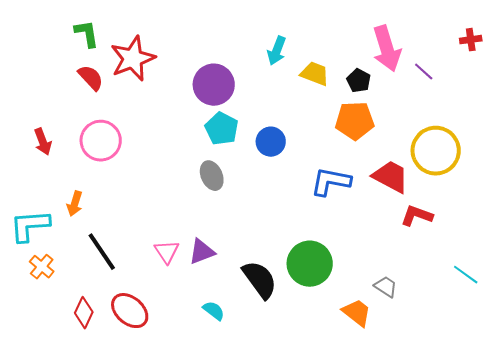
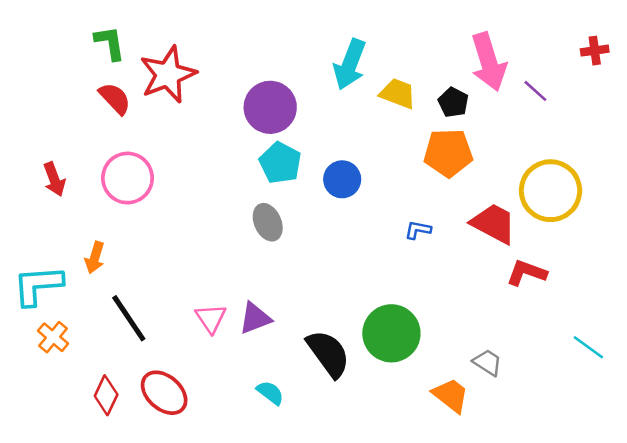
cyan arrow: (277, 51) -> (350, 64), size x1.4
blue L-shape: (331, 182) -> (418, 230), size x0.5

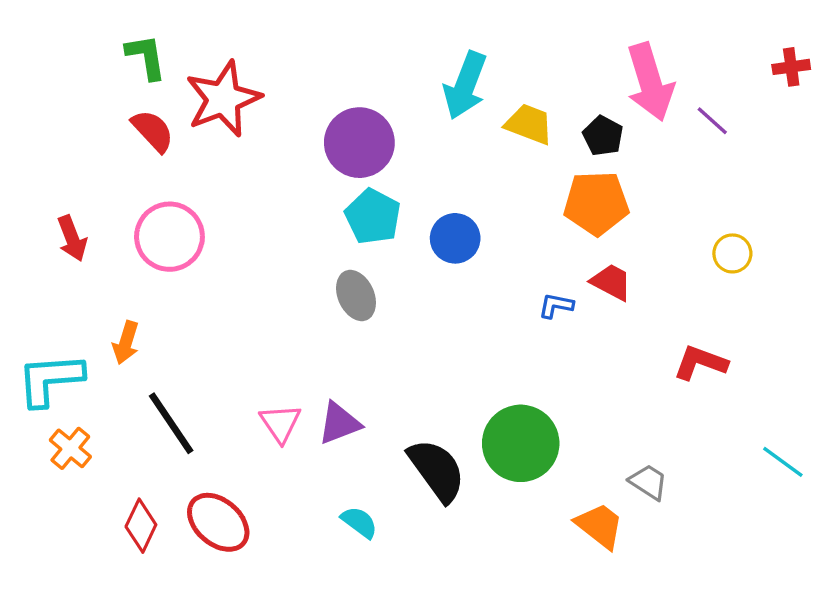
yellow circle: (551, 191) -> (732, 253), size x0.5
red trapezoid: (494, 223) -> (611, 282), moved, size x0.7

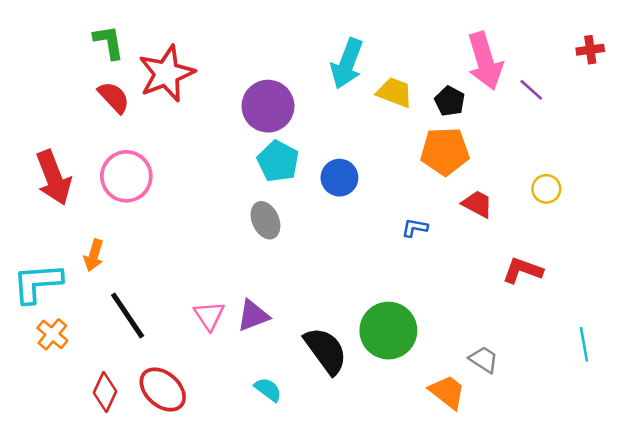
red arrow: (72, 238) -> (54, 178), size x1.6
red trapezoid: (611, 282) -> (477, 204), moved
cyan line: (783, 462) -> (584, 344), turned 44

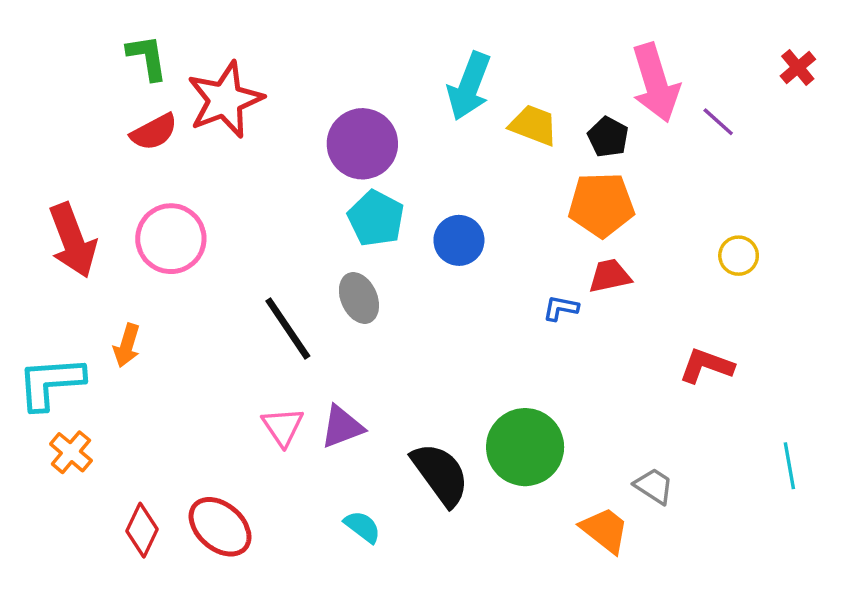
red cross: (590, 50) -> (798, 68), turned -32
red semicircle: (114, 97) -> (154, 132), turned 105
red trapezoid: (477, 204) -> (610, 276), moved, turned -40
black line: (128, 316) -> (288, 328), moved

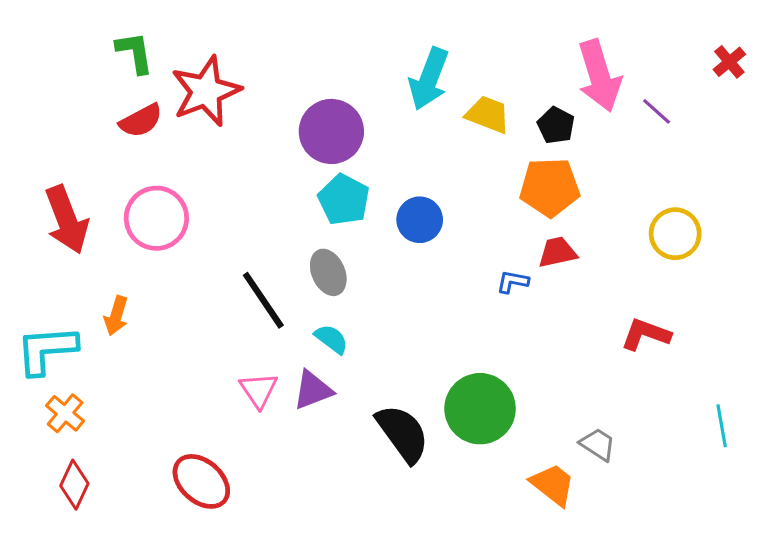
yellow circle: (739, 256) -> (675, 234), size x1.4
cyan semicircle: (362, 527) -> (331, 339), moved
red diamond: (142, 530) -> (74, 485), moved

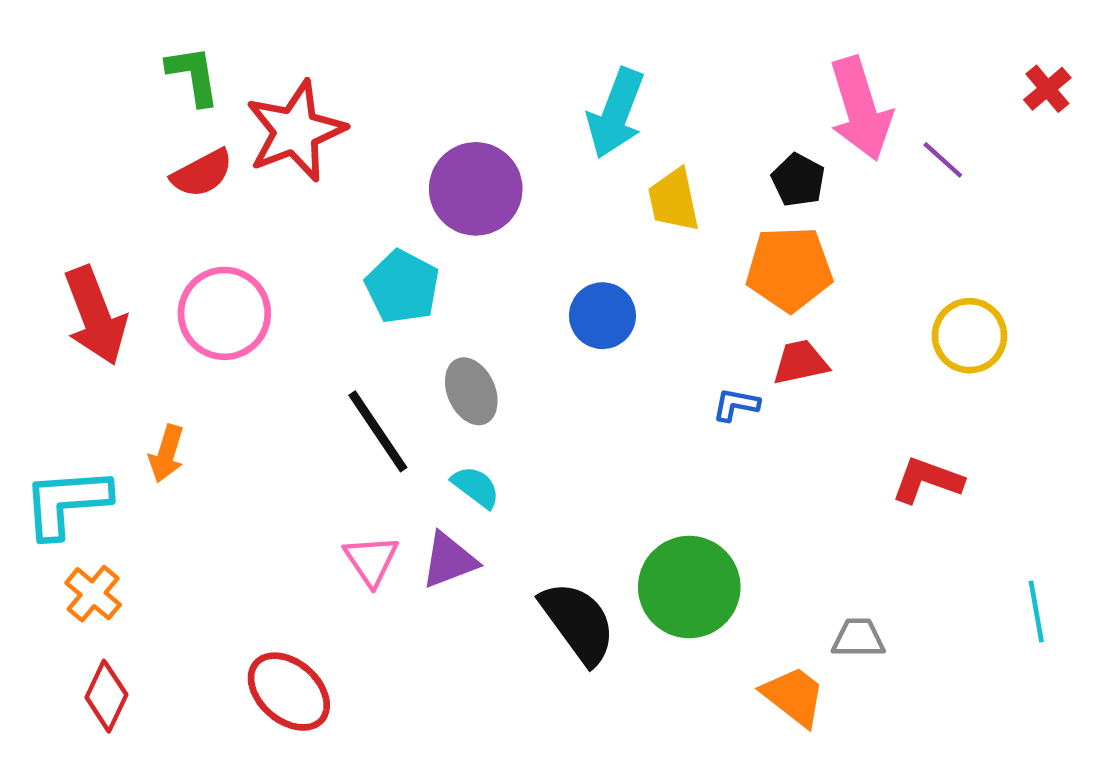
yellow trapezoid: (488, 114) -> (674, 200), moved, turned -123
cyan pentagon: (344, 200) -> (402, 287), moved
gray trapezoid: (598, 444) -> (858, 638), turned -33

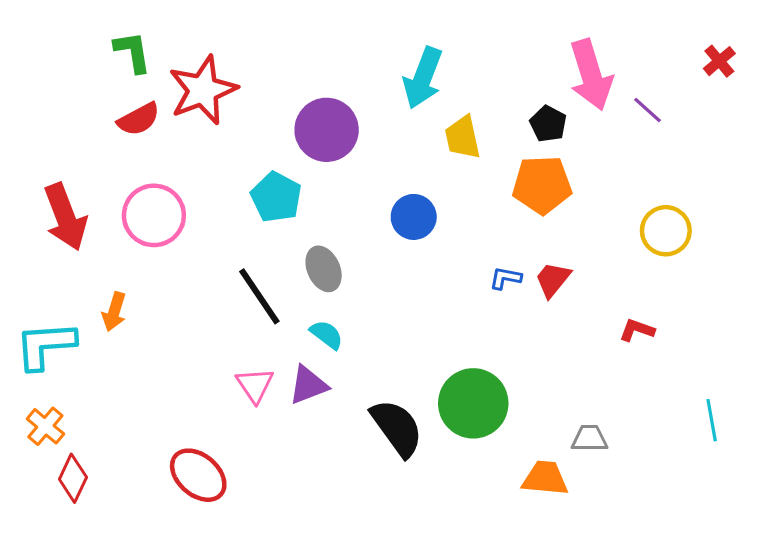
red trapezoid: (800, 362) -> (553, 280), moved, turned -39
red L-shape: (927, 480) -> (637, 330), size x0.7
orange cross: (93, 594) -> (45, 426), moved
orange trapezoid: (794, 696) -> (545, 478), turned -33

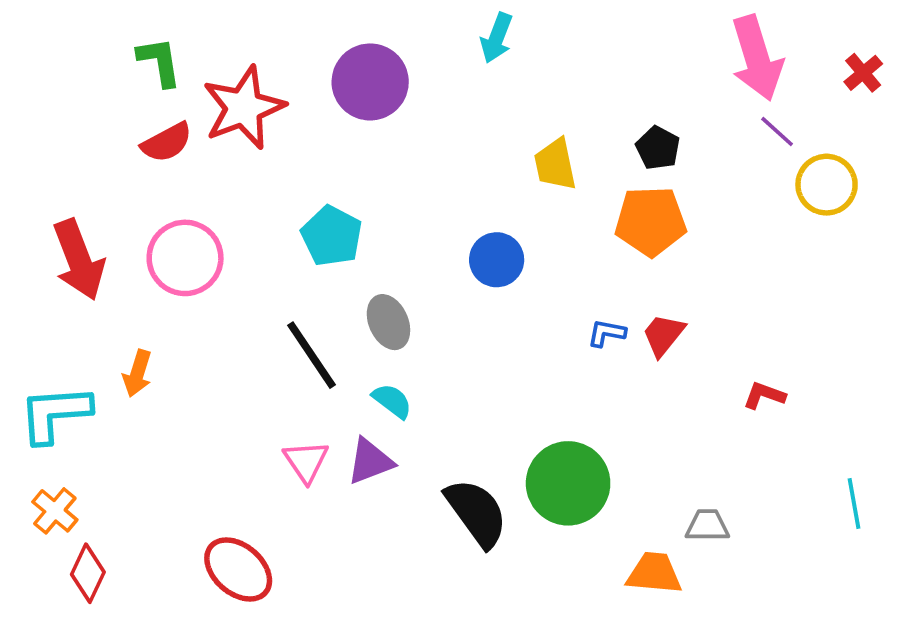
pink arrow: (591, 75) -> (757, 58), moved
cyan arrow: (423, 78) -> (497, 38), moved, size x0.7
purple circle: (327, 130) -> (370, 82), moved
yellow circle: (666, 231) -> (827, 185), moved

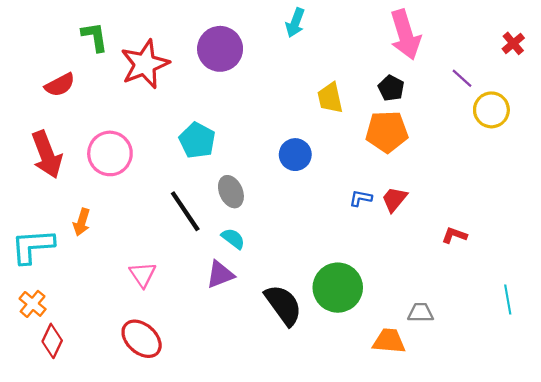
pink arrow: (757, 58) -> (405, 35), moved
red semicircle: (167, 142) -> (60, 85), moved
pink triangle: (306, 461) -> (143, 274), moved

